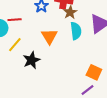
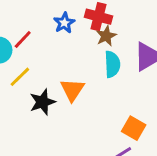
red line: (15, 20) -> (23, 40), turned -48
orange triangle: (49, 36) -> (72, 90), moved

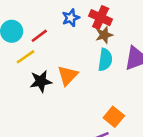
red line: (23, 40) -> (39, 36), moved

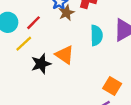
brown star: (104, 35) -> (66, 13), moved
orange triangle: (68, 75) -> (65, 55), turned -30

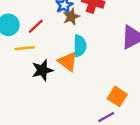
cyan semicircle: (96, 35) -> (80, 46), moved
yellow line: (24, 44) -> (25, 48), turned 36

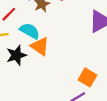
cyan semicircle: (80, 46) -> (30, 31), moved, turned -60

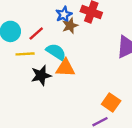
orange triangle: (40, 46) -> (65, 68), turned -36

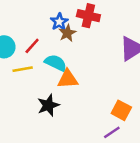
black star: (41, 75) -> (48, 105), moved

